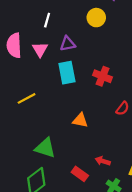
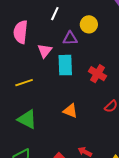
yellow circle: (96, 18) -> (89, 24), moved
pink triangle: (40, 49) -> (45, 51), moved
green triangle: (45, 148) -> (27, 119), moved

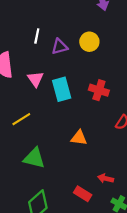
yellow circle: (89, 24) -> (89, 42), moved
purple triangle: (70, 38) -> (60, 47), moved

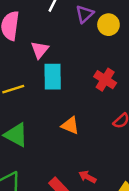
purple triangle: (60, 47) -> (85, 14), moved, turned -42
cyan rectangle: (62, 89) -> (53, 77), moved

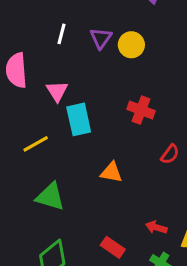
red arrow: (87, 177) -> (156, 227), moved

